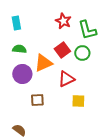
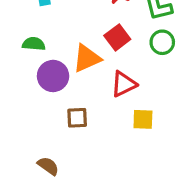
green semicircle: (19, 49) -> (34, 44), moved
green circle: (82, 53) -> (162, 42), moved

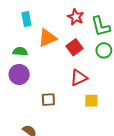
orange triangle: (87, 58) -> (47, 38), moved
purple circle: (53, 76) -> (19, 74), moved

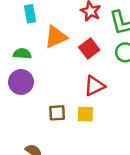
yellow square: (91, 101) -> (85, 114), moved

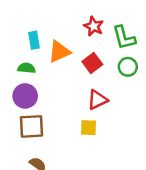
cyan rectangle: (30, 14) -> (34, 40), moved
brown square: (57, 113) -> (31, 126), moved, size x1.5

